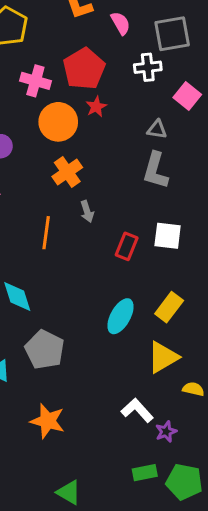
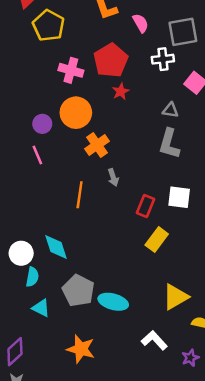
orange circle: (58, 122) -> (76, 113), moved
yellow rectangle: (169, 307) -> (157, 240), moved
cyan ellipse: (120, 316) -> (113, 302), moved, turned 76
purple star: (166, 432) -> (190, 358), moved

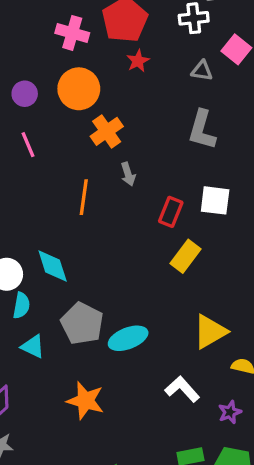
gray triangle: (170, 110) -> (202, 71), moved
purple circle: (42, 124) -> (25, 94), moved
cyan ellipse: (113, 302) -> (128, 338), turned -36

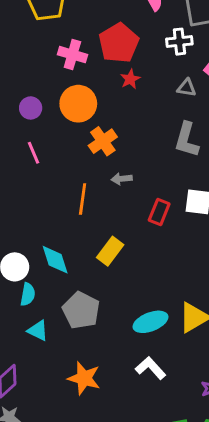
gray arrow: (128, 174) -> (122, 179), turned 102
yellow rectangle: (185, 256) -> (110, 251), moved
cyan ellipse: (128, 338) -> (151, 322), moved
white L-shape: (182, 389) -> (151, 368), moved

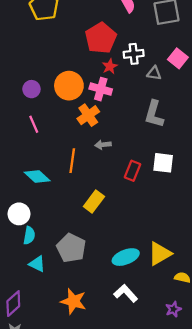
white cross: (179, 42) -> (134, 54), moved
pink cross: (72, 55) -> (101, 89), moved
cyan diamond: (55, 260) -> (37, 176), moved, turned -30

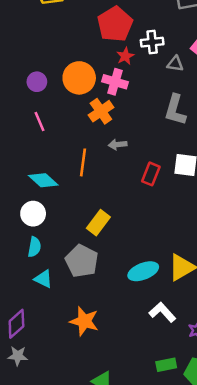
yellow rectangle: (94, 201) -> (98, 223), moved
white circle: (19, 214) -> (33, 214), moved
white L-shape: (126, 293) -> (162, 312), moved

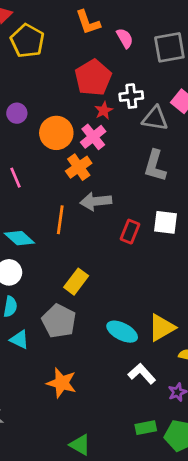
gray triangle: (175, 64) -> (155, 118), size x1.5
purple circle: (37, 82) -> (17, 113), moved
pink cross: (115, 82) -> (93, 137), turned 35
gray arrow: (118, 144) -> (96, 201), size x1.6
cyan ellipse: (143, 271) -> (122, 332), turned 48

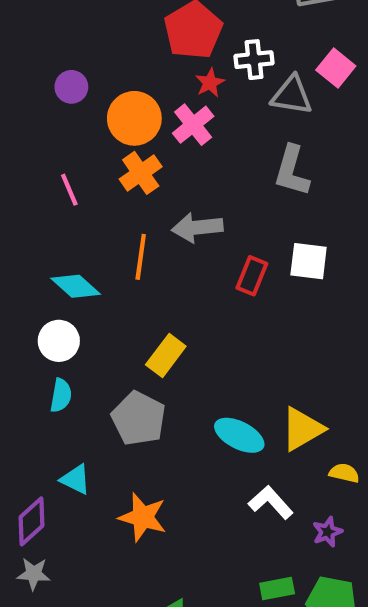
orange cross: (79, 167) -> (141, 173), moved
cyan triangle: (19, 339) -> (76, 479), moved

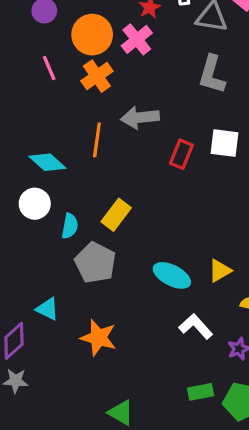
pink line: (69, 190) -> (49, 68), moved
cyan semicircle: (61, 395) -> (70, 226), moved
yellow triangle: (302, 429) -> (220, 271), size x0.7

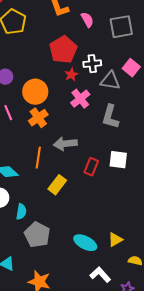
pink cross: (137, 39) -> (80, 99), moved
yellow rectangle: (116, 215) -> (57, 185), moved

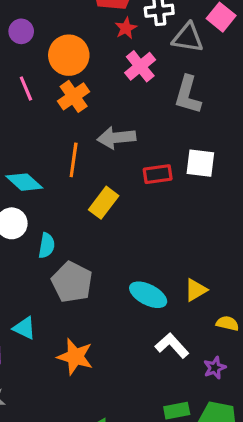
red rectangle: (91, 167) -> (158, 174), turned 60

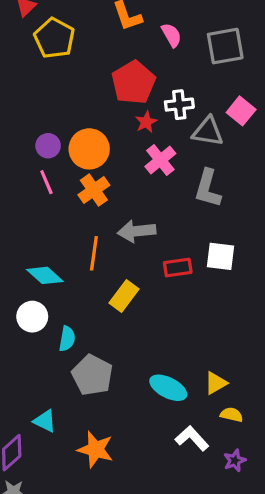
purple circle: (21, 31) -> (48, 146), moved
yellow semicircle: (227, 323) -> (232, 415), moved

